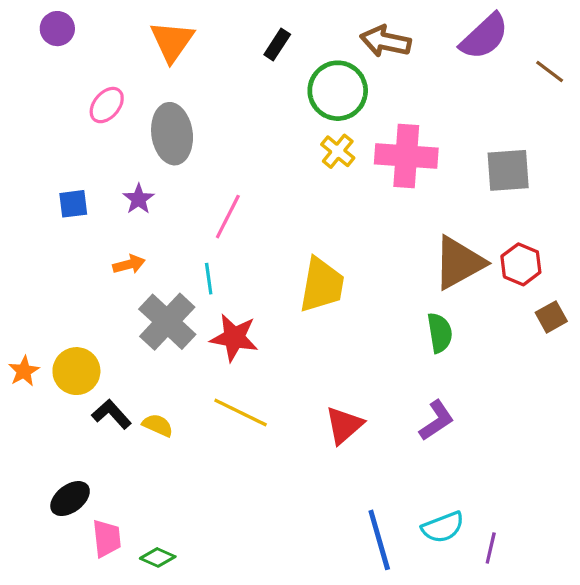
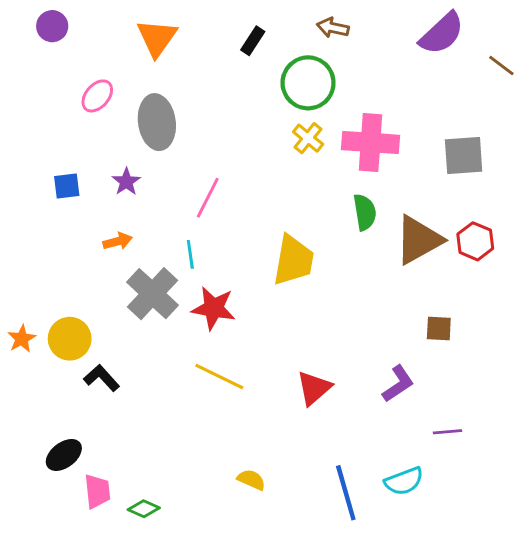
brown arrow: (386, 41) -> (333, 28), moved, size x0.7
brown square: (551, 317) -> (439, 329), moved, turned 32
green semicircle: (440, 333) -> (365, 212), moved
yellow semicircle: (158, 425) -> (251, 480), moved
purple line: (491, 548) -> (448, 432), moved, turned 72

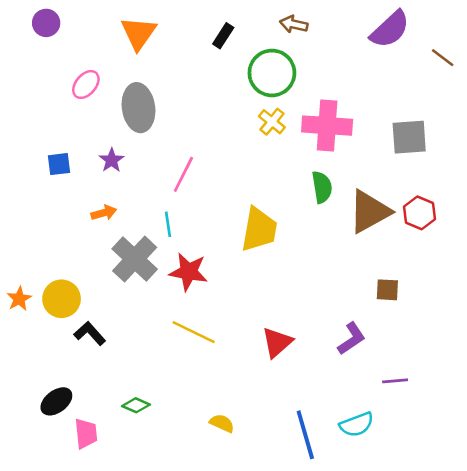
green diamond: (144, 509) -> (136, 405), moved

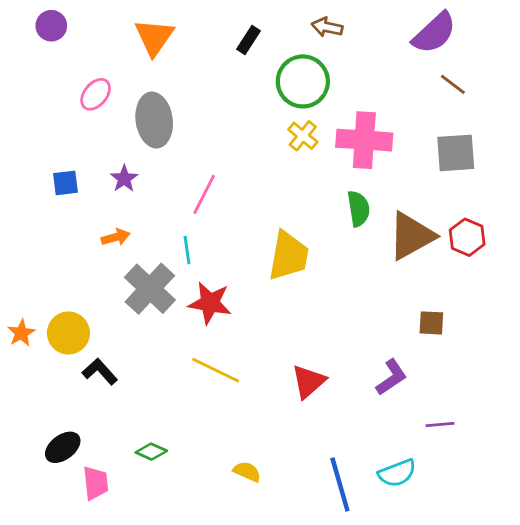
brown line: (443, 58) -> (453, 84), moved

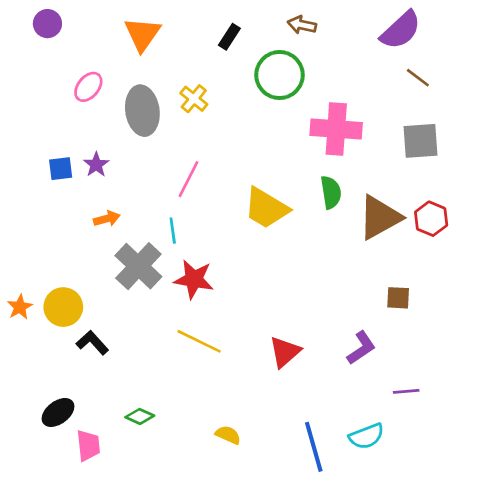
yellow cross: (303, 136) -> (194, 99), moved
purple star: (124, 179) -> (96, 165), moved
yellow trapezoid: (289, 256) -> (266, 208), moved, turned 111

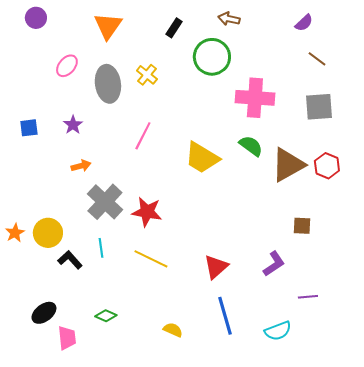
purple semicircle: (401, 30) -> (304, 23), size x0.6
blue square: (61, 169) -> (29, 128), moved
green semicircle: (331, 192) -> (251, 146), turned -45
cyan line: (173, 231) -> (101, 248), moved
blue line: (314, 447) -> (225, 316), moved

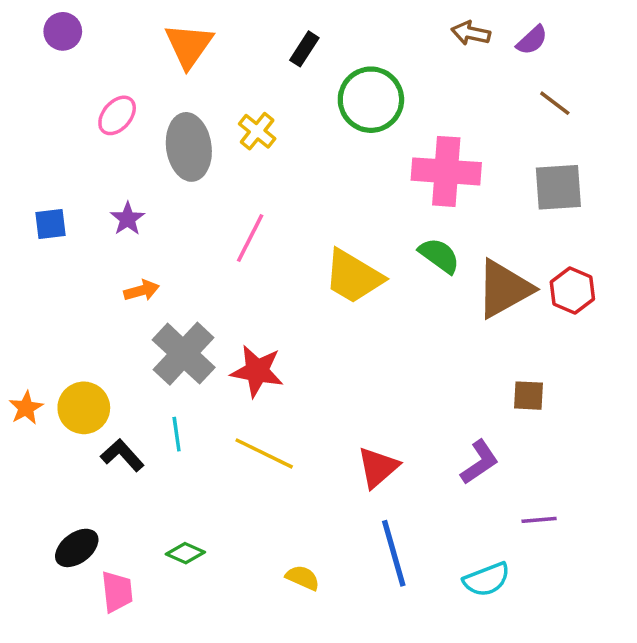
brown arrow: (229, 19) -> (471, 33), moved

